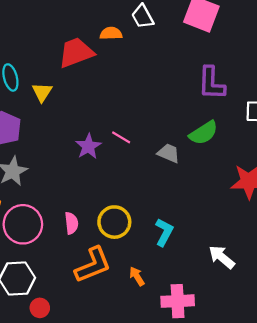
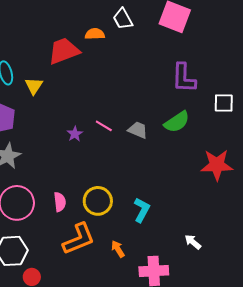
purple star: (88, 146) -> (75, 134), size x0.7
gray trapezoid: (169, 153) -> (138, 130), moved
white arrow: (222, 257) -> (193, 242), moved, size x0.7

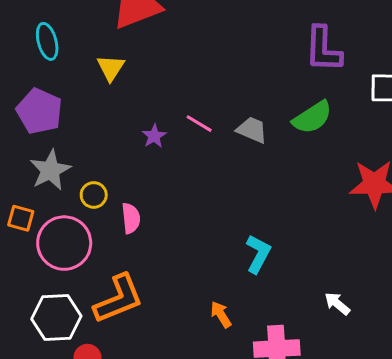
yellow triangle: (34, 86) -> (111, 68), moved
yellow circle: (98, 201) -> (94, 195), moved, size x0.6
pink semicircle: (60, 202) -> (131, 218), moved
orange L-shape: (79, 239) -> (118, 299), moved

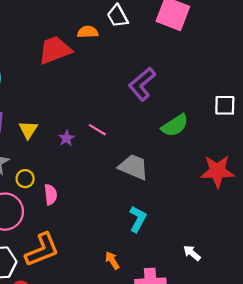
purple L-shape: (323, 49) -> (142, 84), moved, turned 48
yellow triangle: (111, 68) -> (28, 130), moved
gray trapezoid: (252, 130) -> (133, 167), moved, size x1.4

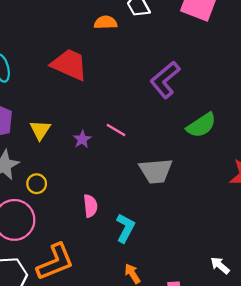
red trapezoid: (55, 50) -> (69, 65), moved, turned 45
gray trapezoid: (133, 167) -> (156, 171), turned 152
pink semicircle: (51, 195) -> (90, 206), moved
cyan L-shape: (138, 219) -> (125, 228), moved

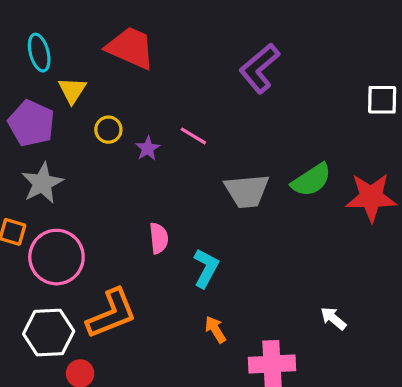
green semicircle: (201, 125) -> (311, 180), moved
yellow triangle: (40, 130) -> (72, 90), moved
yellow circle: (37, 184) -> (108, 130), moved

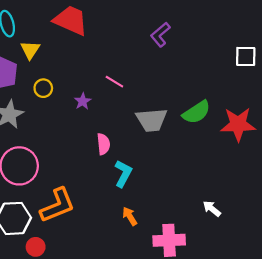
purple L-shape: (259, 68) -> (160, 35), size x0.7
yellow circle: (108, 130) -> (43, 88), moved
purple star: (148, 149) -> (83, 101), moved
pink semicircle: (159, 238) -> (103, 144), moved

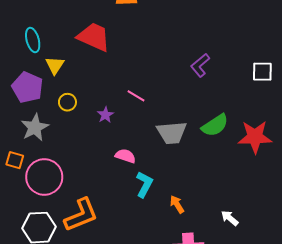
purple L-shape: (160, 35) -> (200, 65), moved
pink semicircle: (103, 144) -> (125, 156), turned -66
orange arrow: (130, 216) -> (177, 204), moved

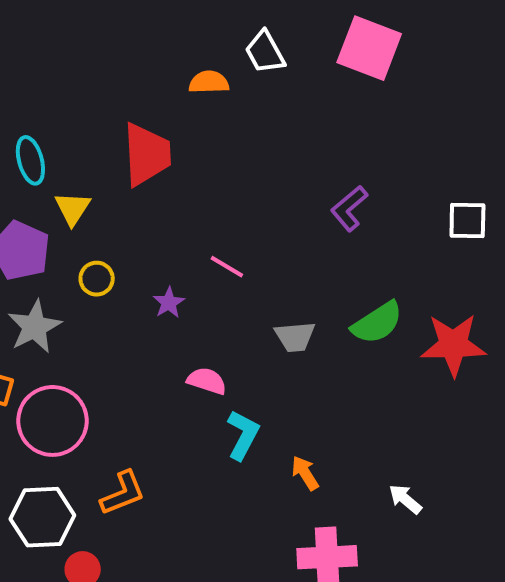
red trapezoid: (94, 37) -> (147, 154), turned 63
gray trapezoid: (172, 133) -> (295, 337), size x0.7
orange L-shape: (81, 215) -> (123, 493), size x0.7

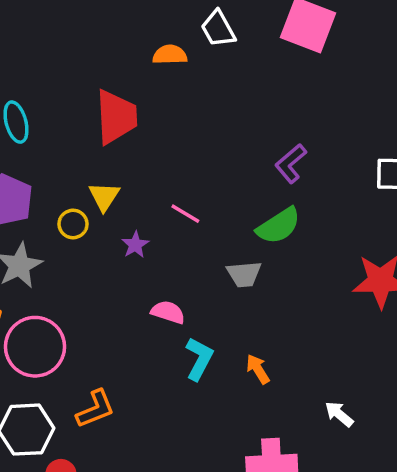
yellow triangle: (73, 208) -> (104, 196), moved
green semicircle: (377, 323) -> (279, 226), moved
orange arrow: (305, 473) -> (258, 369), moved

